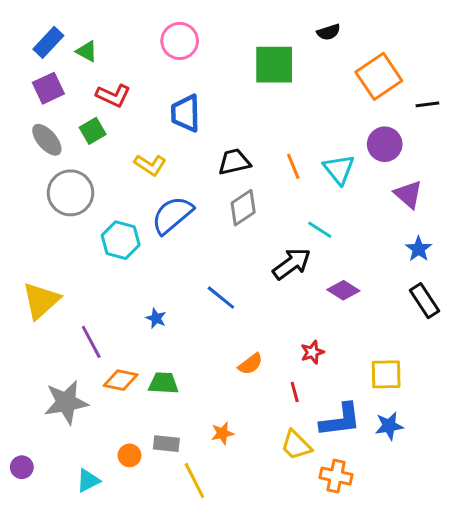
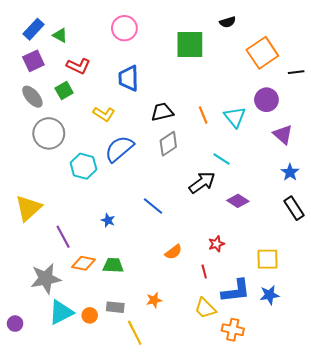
cyan triangle: (88, 480) -> (61, 312), moved, size x1.5

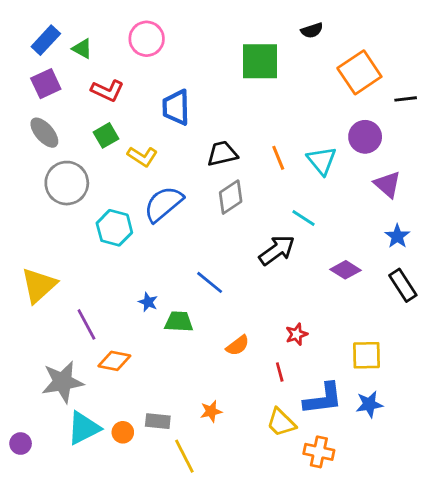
pink circle: (124, 28) -> (147, 39), moved
green square: (64, 91) -> (106, 135), moved
purple diamond: (238, 201) -> (345, 270), moved
green trapezoid: (113, 265) -> (179, 322), moved

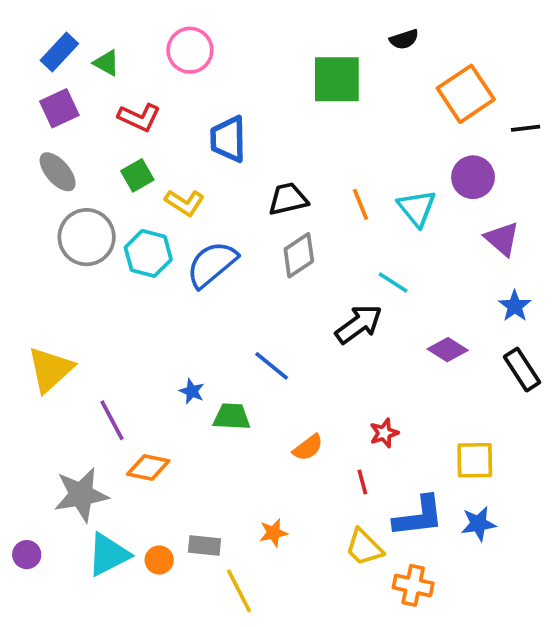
cyan hexagon: (114, 228) -> (148, 253), moved
purple circle: (21, 444) -> (27, 555), moved

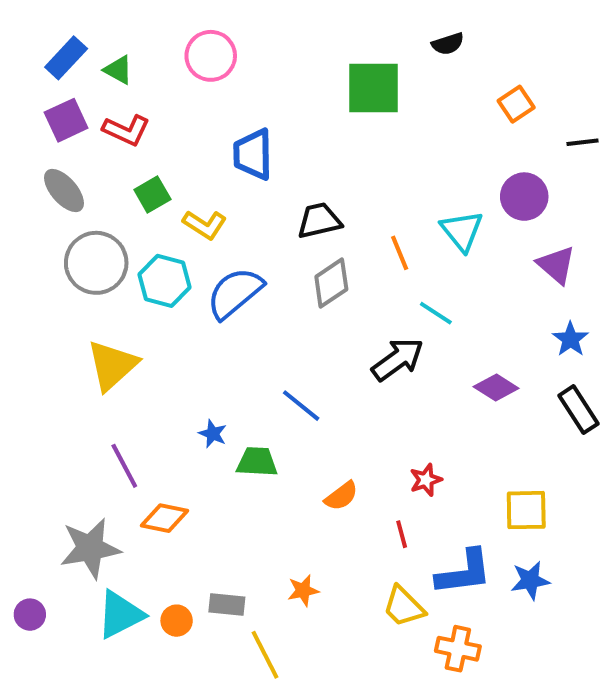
orange square: (466, 94) -> (516, 104), size x0.6
red L-shape: (139, 117) -> (126, 130), moved
orange line: (361, 204) -> (400, 253), moved
yellow triangle: (50, 370) -> (112, 365), moved

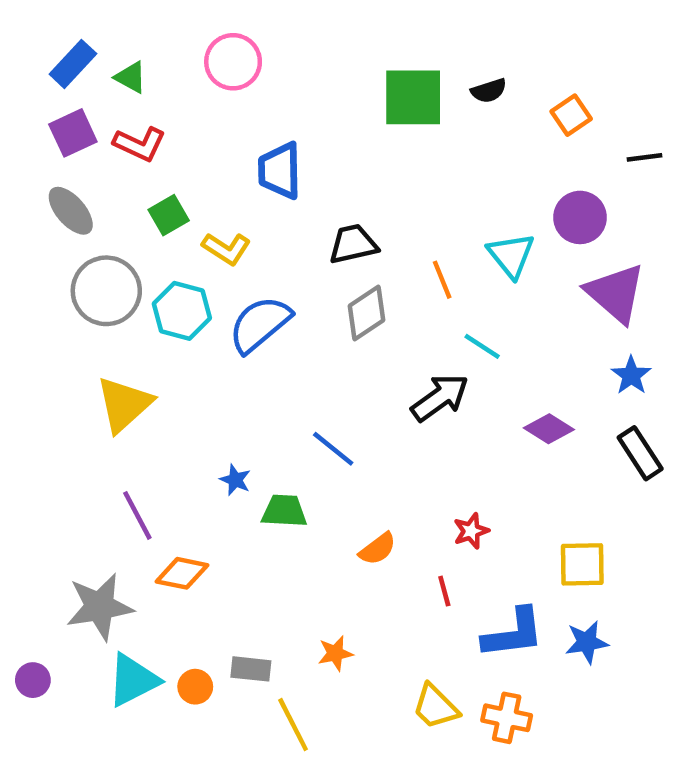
black semicircle: (448, 44) -> (489, 91), moved
purple triangle: (556, 265) -> (616, 293), size x1.4
yellow trapezoid: (404, 607) -> (435, 707), moved

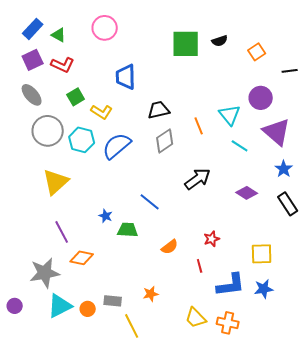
cyan line: (482, 346) -> (240, 146), moved

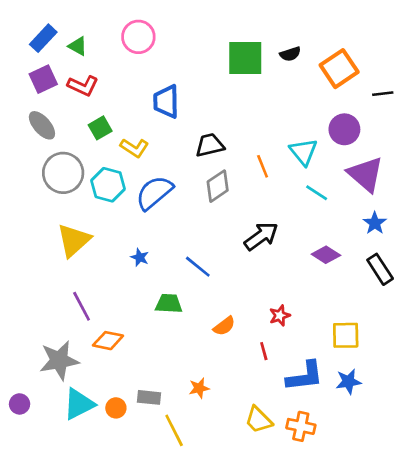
orange square: (257, 52) -> (339, 69), size x1.6
blue star: (106, 216) -> (140, 257), moved

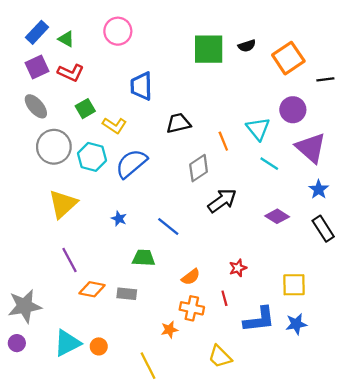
gray diamond: (218, 186) -> (199, 168), moved
gray star: (59, 360) -> (25, 306), moved
gray rectangle: (149, 397) -> (127, 294), moved
orange cross: (301, 426) -> (192, 308), moved

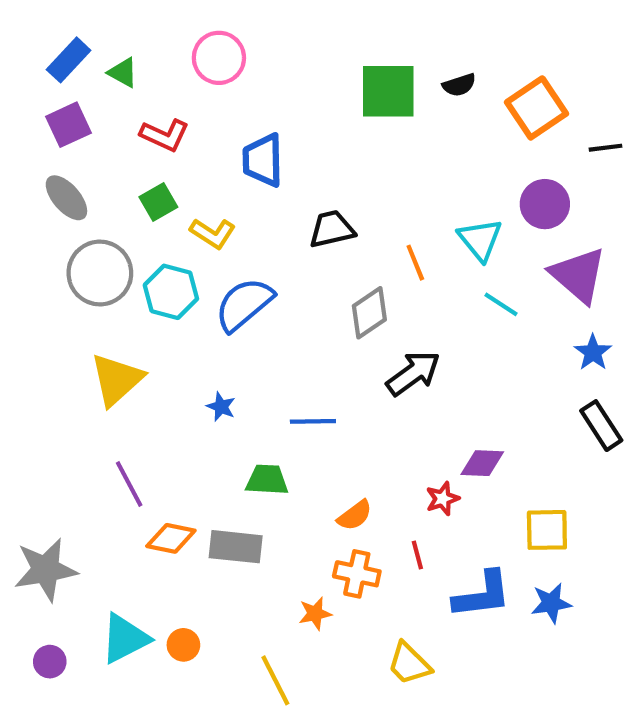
red L-shape: (71, 73) -> (165, 135), moved
purple diamond: (277, 216) -> (482, 463), moved, turned -30
blue line: (168, 226) -> (313, 421), turned -40
gray rectangle: (127, 294) -> (236, 547), size x1.4
purple circle: (17, 343) -> (50, 662), moved

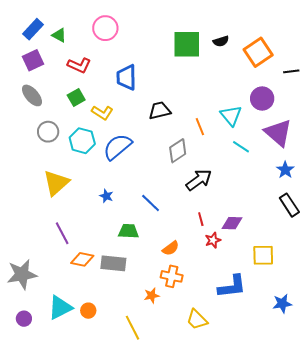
gray circle: (100, 273) -> (48, 132), size x0.7
blue line: (313, 421) -> (151, 203), turned 45
red line: (417, 555) -> (201, 219), moved
blue star: (551, 603) -> (282, 304), moved

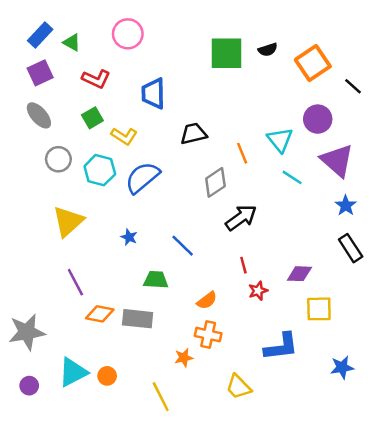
black line: (291, 71) -> (353, 86), turned 49
purple diamond: (232, 223) -> (299, 274), moved

